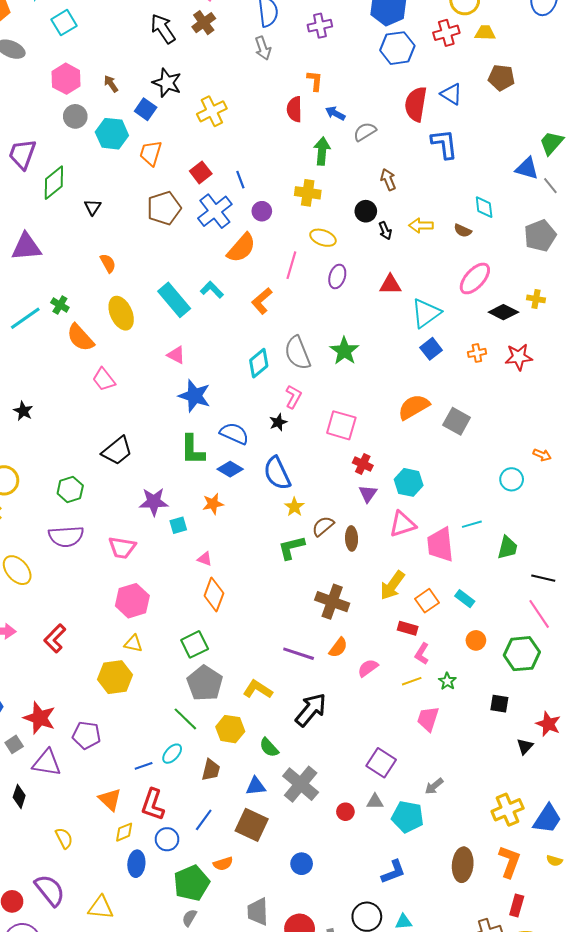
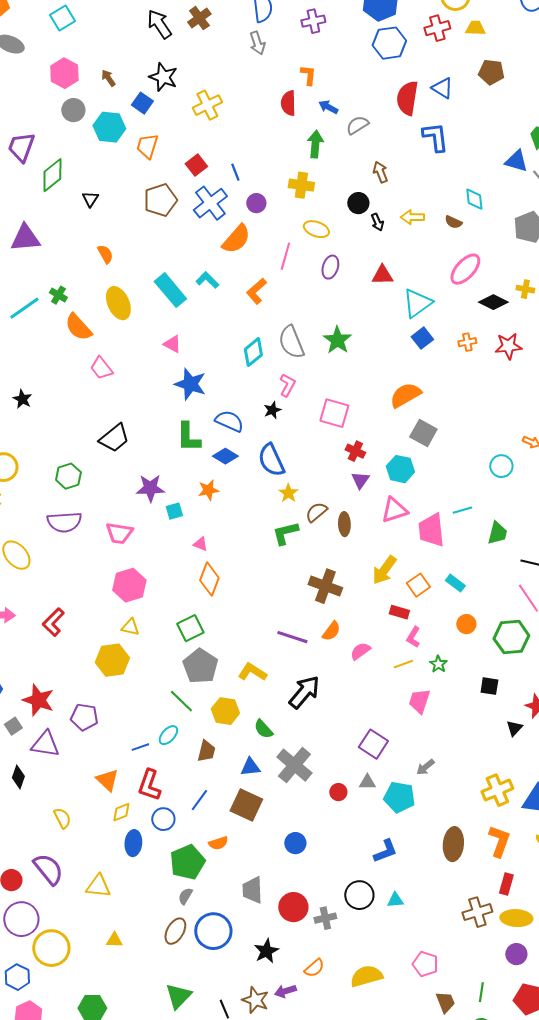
gray square: (457, 421) -> (423, 433), moved

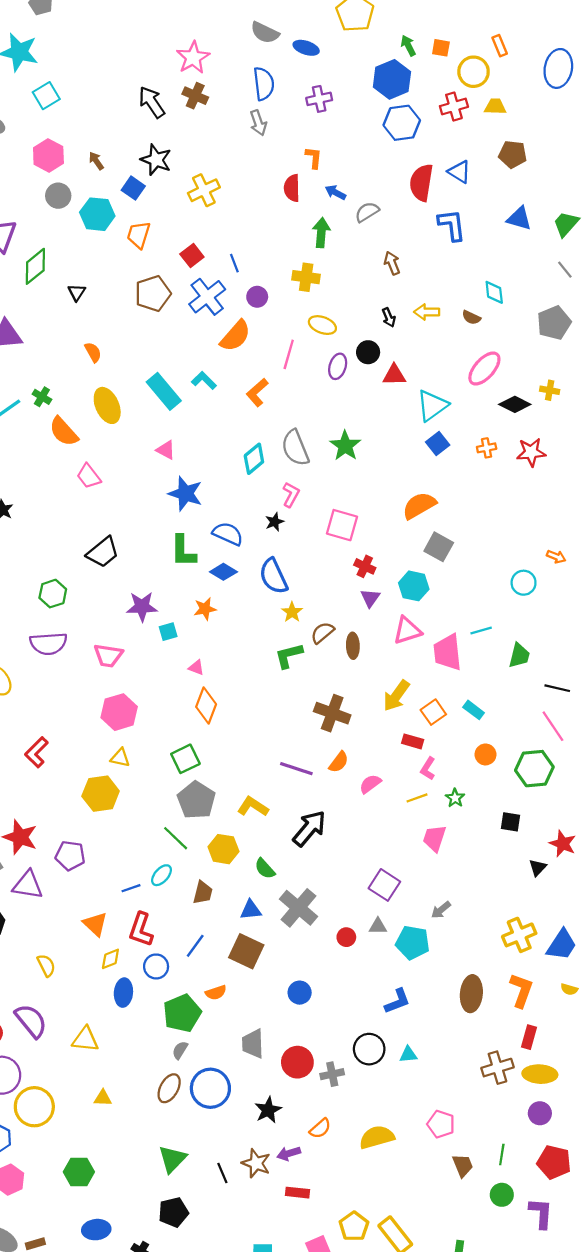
brown cross: (199, 18) -> (195, 96), turned -30
blue triangle: (516, 161) -> (519, 218), moved
black circle: (358, 203) -> (368, 352), moved

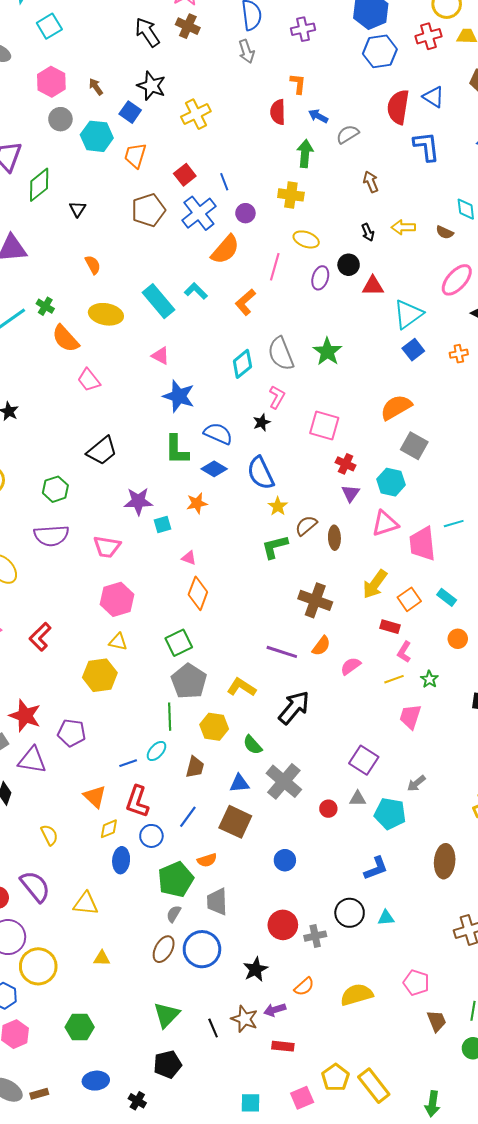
yellow ellipse: (107, 405) -> (106, 314), turned -56
green line: (176, 838) -> (170, 717), turned 44
gray trapezoid: (253, 1044) -> (217, 902), moved

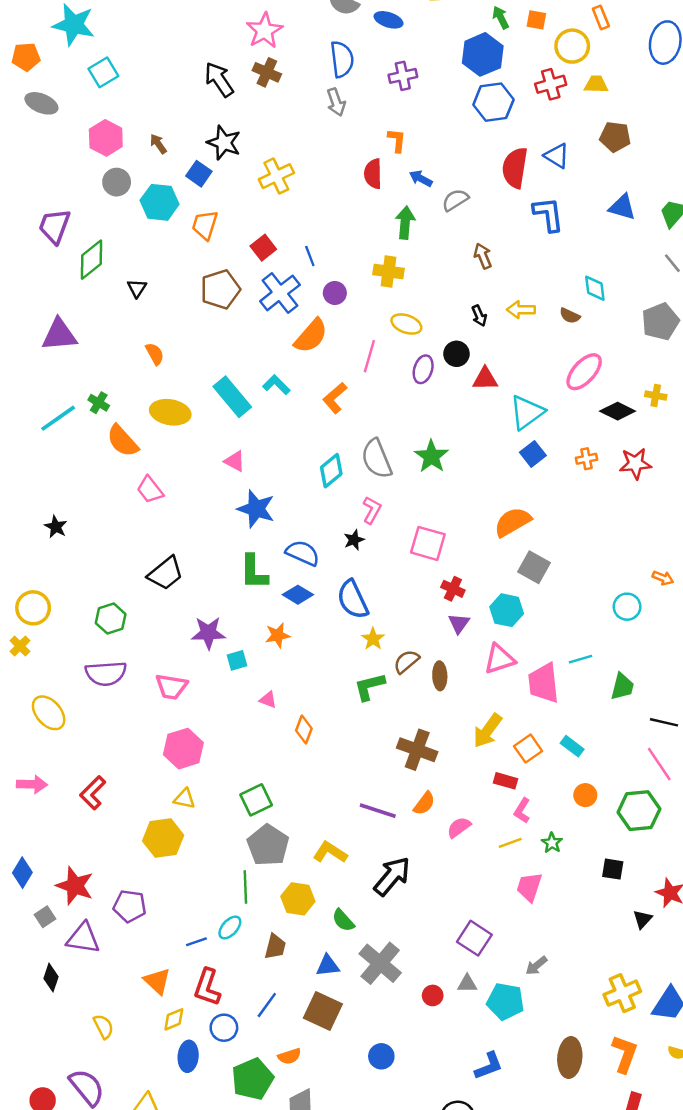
orange diamond: (198, 593) -> (304, 730), moved, size x0.7

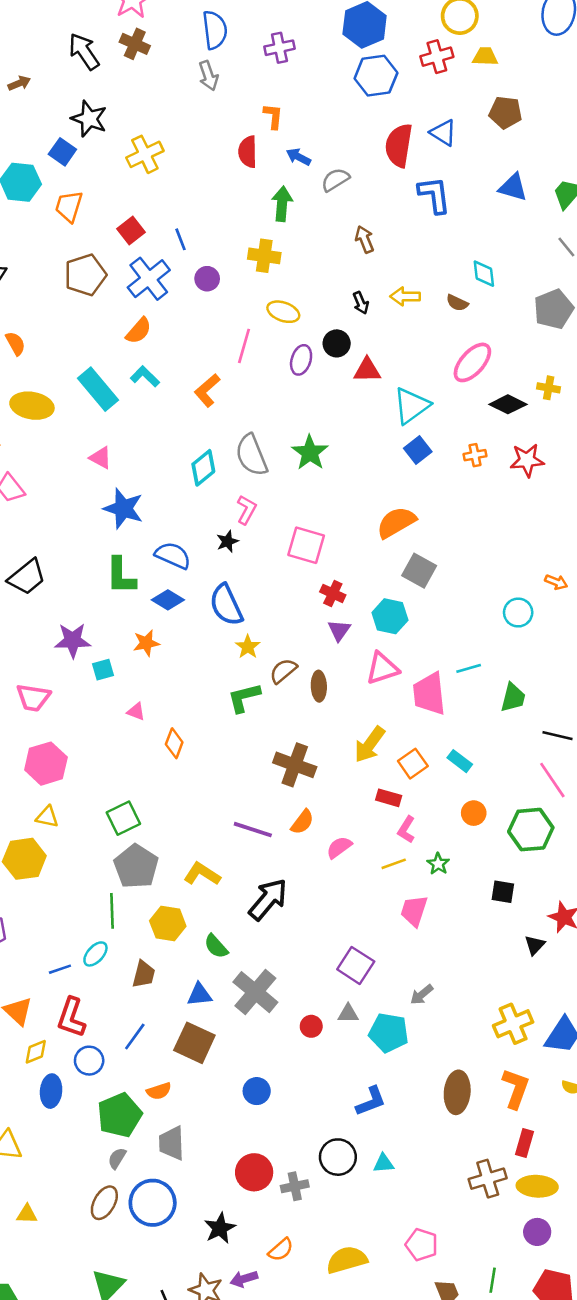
brown arrow: (158, 144) -> (19, 83), moved, turned 102
orange semicircle: (311, 336) -> (139, 331), moved, size x0.7

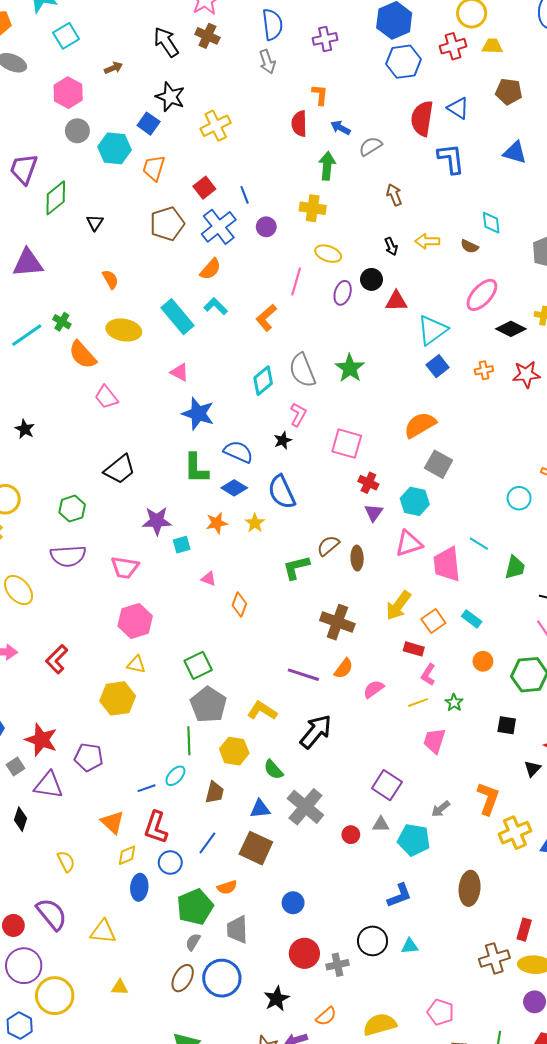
yellow star: (248, 647) -> (255, 523), moved
cyan line: (469, 668) -> (479, 544), turned 48
orange L-shape: (516, 1089) -> (488, 799), moved
blue circle: (257, 1091) -> (293, 903), moved

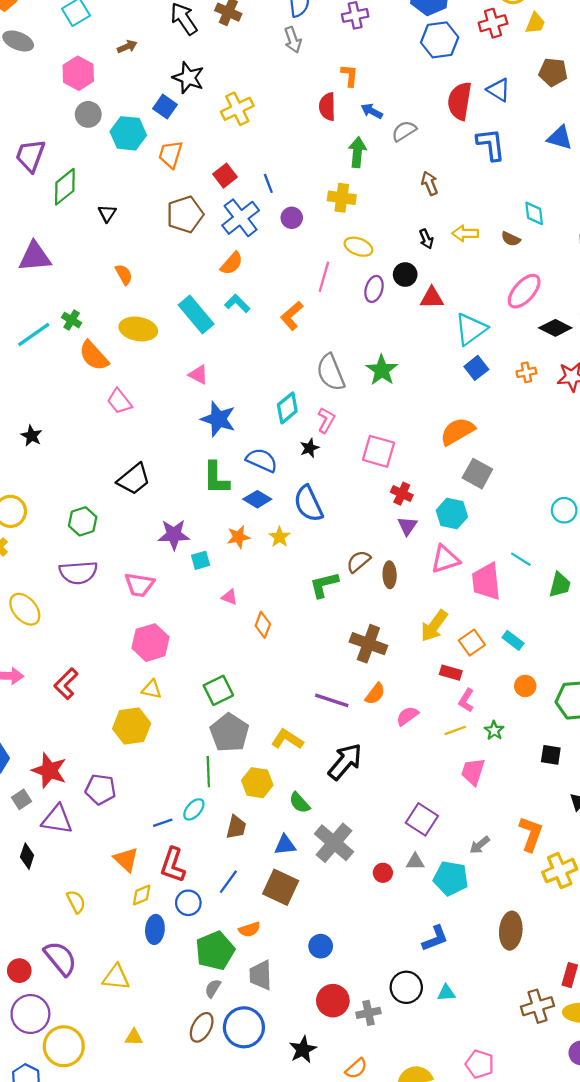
yellow trapezoid: (492, 46) -> (535, 23), turned 110
cyan diamond: (263, 381) -> (287, 408), moved

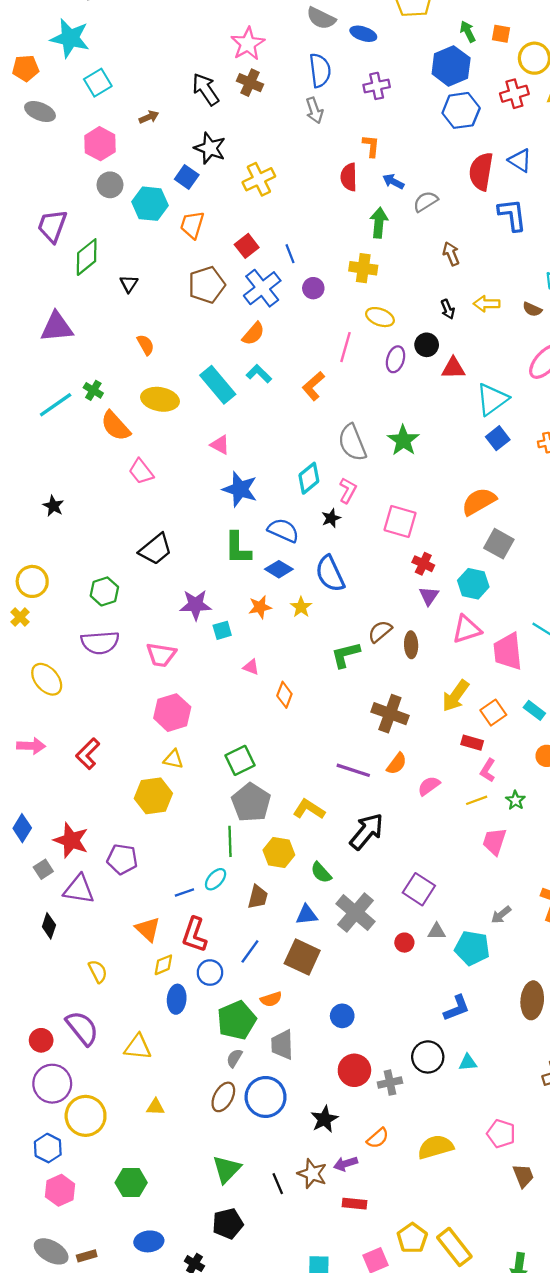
purple square: (422, 819) -> (419, 889), moved

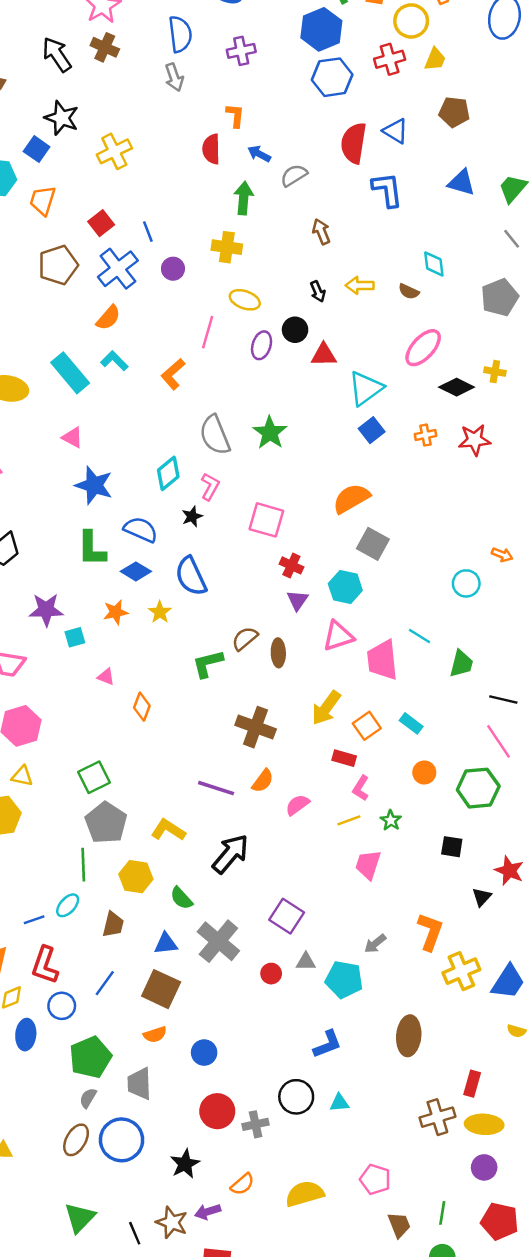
orange semicircle: (271, 999) -> (155, 1035), moved

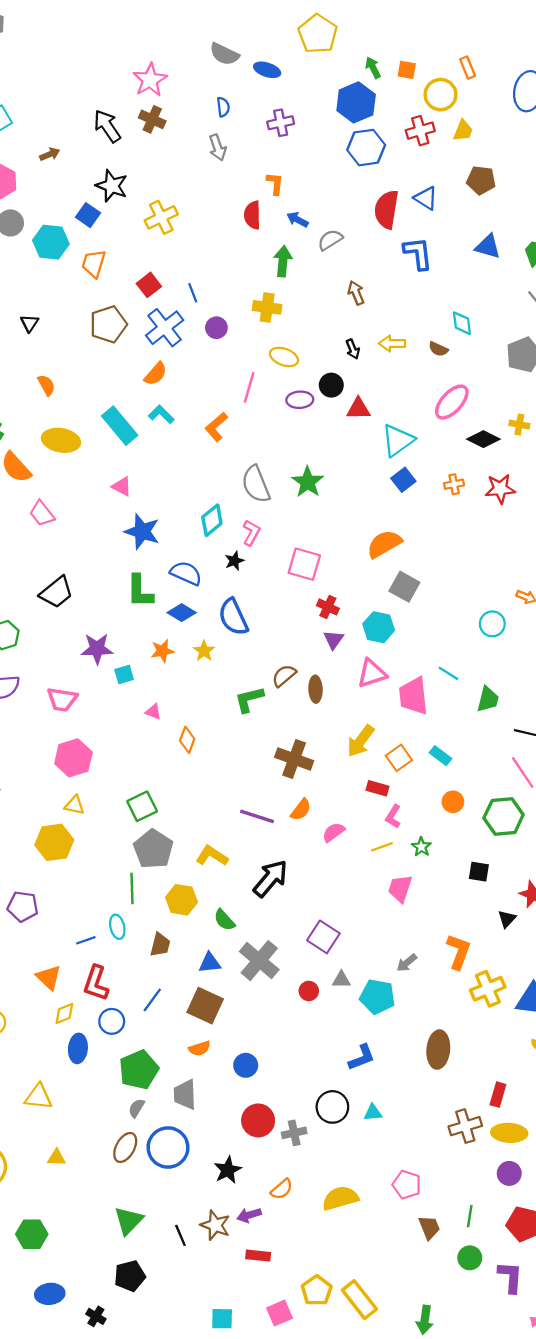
blue semicircle: (180, 34) -> (223, 107), size x0.6
purple ellipse: (262, 345) -> (300, 400), turned 70
cyan ellipse: (68, 905) -> (117, 927), turned -55

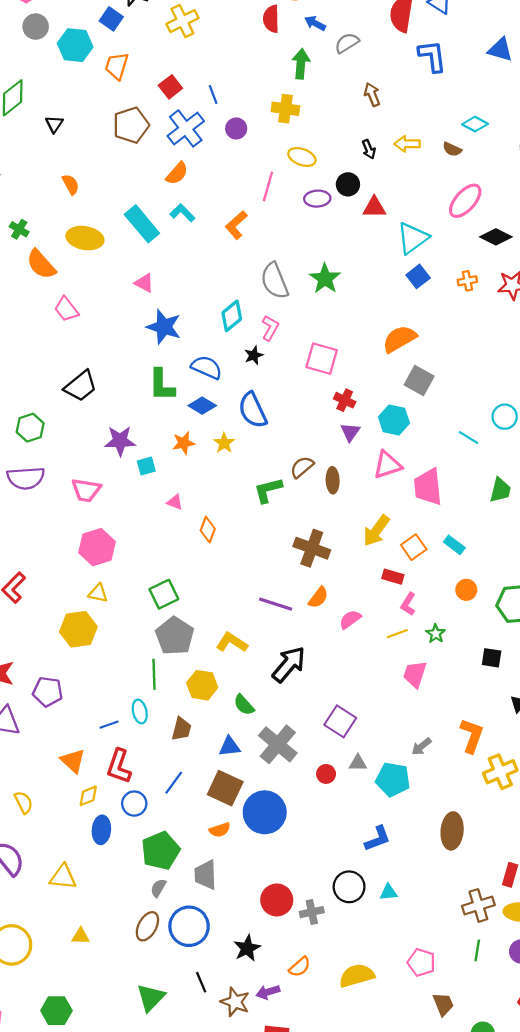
cyan diamond: (462, 323) -> (475, 124), turned -55
cyan line: (448, 673) -> (469, 438), moved
blue circle: (246, 1065) -> (265, 812), moved, size x1.8
green line: (470, 1216) -> (477, 950), moved
black line: (180, 1235) -> (201, 982), moved

